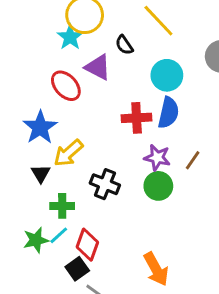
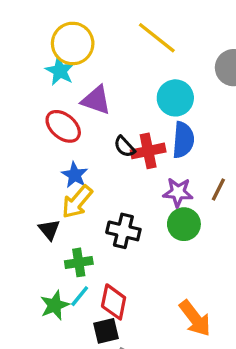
black semicircle: (124, 45) -> (124, 147), moved
blue star: (40, 127) -> (75, 175), moved, size x0.7
black square: (77, 269) -> (106, 331), turned 30

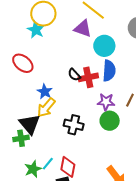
purple triangle: (96, 100) -> (83, 28), moved
red ellipse: (63, 126) -> (23, 63), moved
black triangle: (49, 230) -> (30, 124), size x1.6
green cross: (79, 262) -> (21, 138), moved

